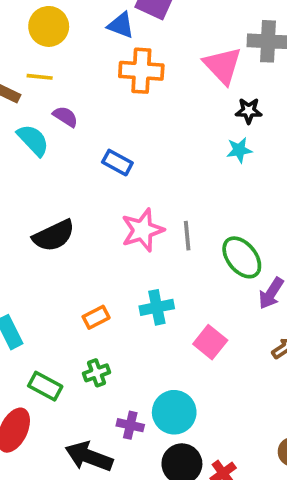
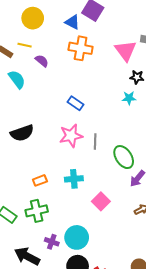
purple semicircle: (65, 117) -> (42, 61), moved
blue rectangle: (117, 163) -> (75, 103), moved
green cross: (97, 373) -> (37, 211), size x1.5

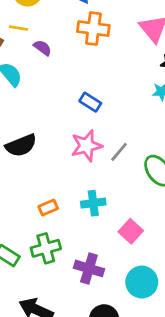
gray line: (95, 142) -> (119, 152), turned 42
cyan circle: (77, 237) -> (142, 282), moved
purple cross: (52, 242) -> (89, 268), moved, size x1.5

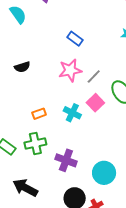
black semicircle: (21, 145) -> (22, 67), size x0.7
cyan cross: (93, 203) -> (72, 113), turned 30
pink square: (131, 231) -> (95, 103), moved

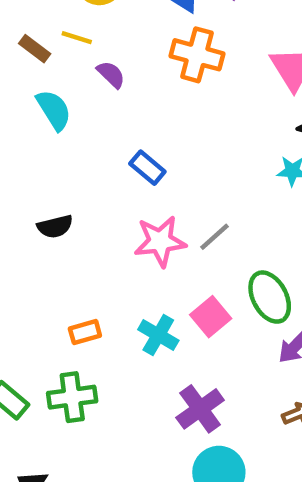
blue rectangle: (75, 39) -> (147, 168), moved
gray line: (94, 76) -> (215, 237), moved
purple cross: (66, 160) -> (200, 409), moved, turned 30

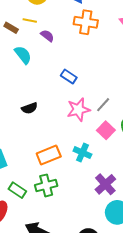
pink square: (211, 317) -> (106, 130), moved
orange rectangle: (85, 332) -> (49, 155), size x1.6

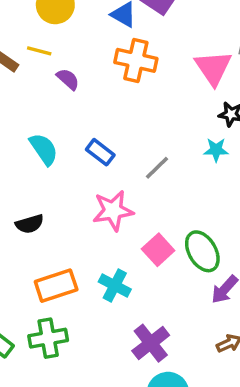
cyan semicircle: (23, 55) -> (44, 149), moved
gray line: (103, 105) -> (157, 168), moved
black semicircle: (30, 108) -> (30, 224), moved

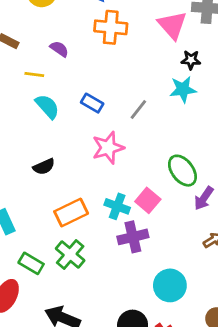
yellow line: (39, 51) -> (34, 74), moved
cyan star: (216, 150) -> (183, 89), size x1.4
pink square: (158, 250) -> (148, 200), moved
green cross: (48, 338) -> (70, 254), turned -32
purple cross: (151, 343) -> (133, 237), moved, turned 32

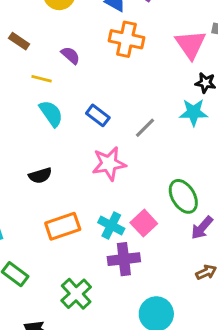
green cross: (70, 254) -> (76, 294), moved

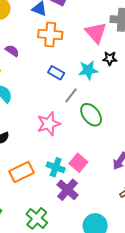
cyan star: (194, 112) -> (88, 70), moved
blue rectangle: (98, 115) -> (56, 73), moved
green ellipse: (183, 196) -> (91, 115), moved
purple cross: (124, 259) -> (67, 190), turned -35

